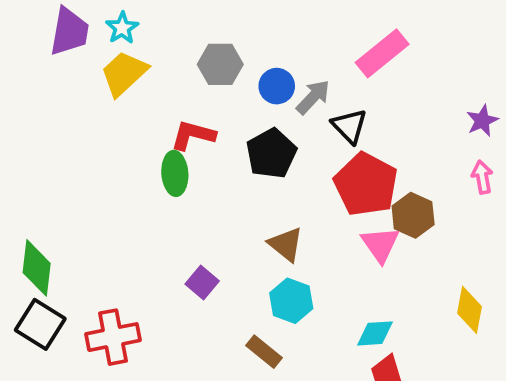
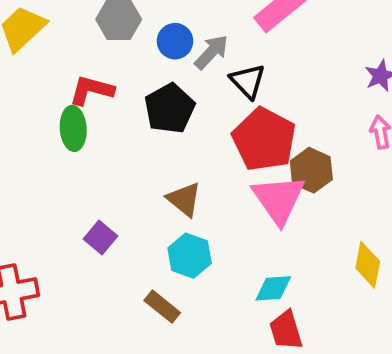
pink triangle: (380, 244) -> (279, 199), size x1.4

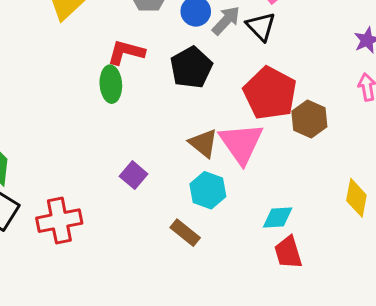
black triangle: (248, 81) -> (261, 27), moved
pink triangle: (279, 199) -> (241, 143), moved

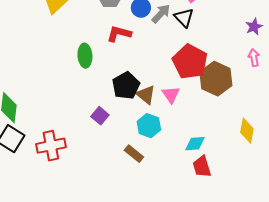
red L-shape: (126, 52) -> (119, 34), moved
black pentagon: (191, 67) -> (126, 86), moved
brown hexagon: (309, 119) -> (216, 79), size x1.4
pink triangle: (241, 143) -> (171, 95), size x0.6

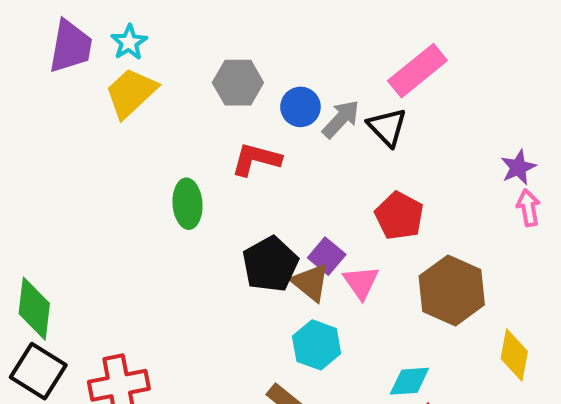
purple star: (254, 27) -> (518, 167), moved
red pentagon: (190, 62) -> (399, 216), size x0.7
brown hexagon: (216, 79) -> (452, 290), moved
purple square: (100, 116) -> (327, 256), moved

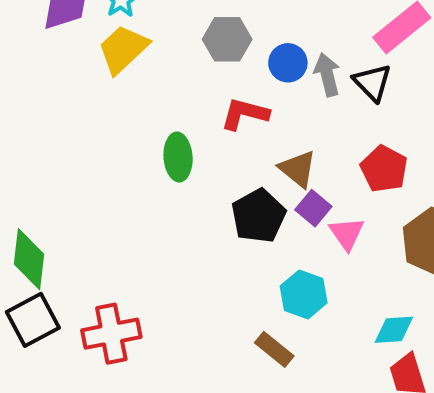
gray arrow: (341, 119) -> (327, 75), turned -57
brown triangle: (311, 282) -> (298, 169), moved
black square: (38, 371) -> (33, 320), turned 30

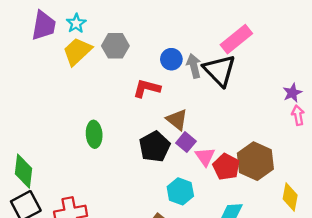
gray hexagon: (227, 39) -> (115, 46), moved
black triangle: (372, 82) -> (220, 70), size x1.5
green ellipse: (178, 157) -> (94, 134), moved
red pentagon: (384, 169) -> (226, 167), moved

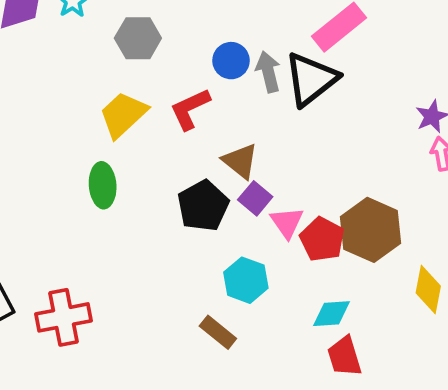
yellow trapezoid: (77, 51) -> (123, 115), moved
black triangle: (220, 70) -> (311, 79), turned 36
red L-shape: (147, 88) -> (190, 109), turned -40

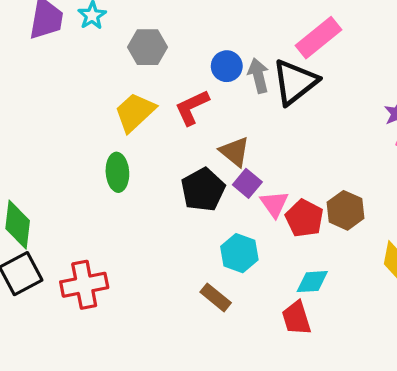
brown hexagon: (371, 230) -> (346, 210), size x0.7
red trapezoid: (345, 356) -> (296, 318), moved

